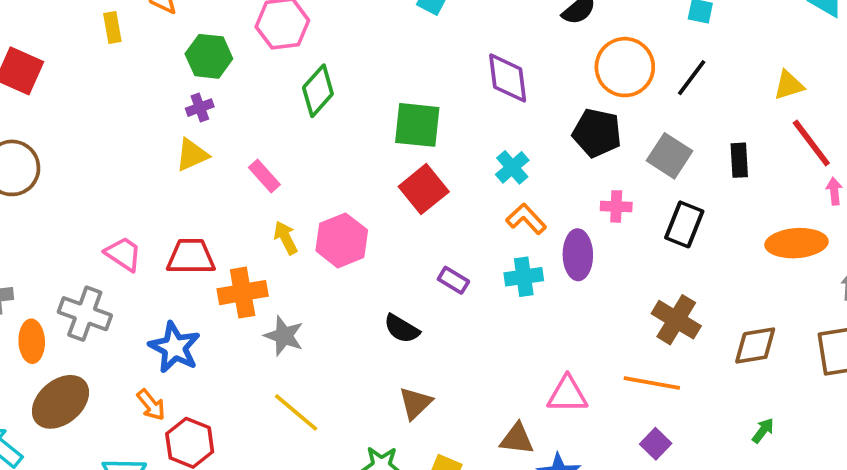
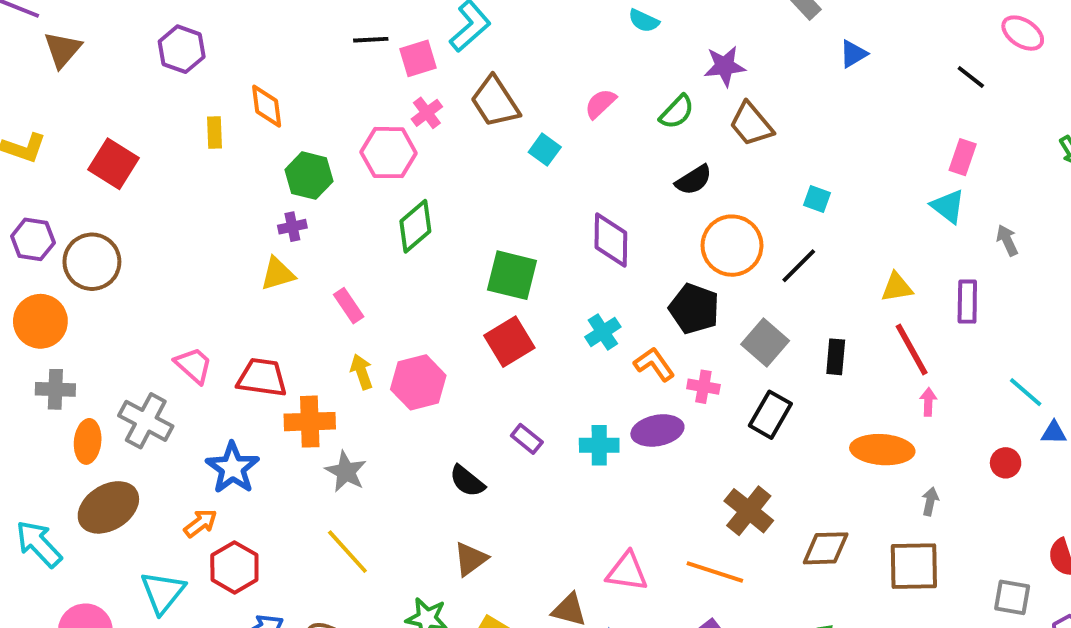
orange L-shape: (526, 219) -> (654, 364), moved
purple ellipse: (578, 255) -> (657, 430), turned 72
orange arrow: (151, 405) -> (200, 523), turned -96

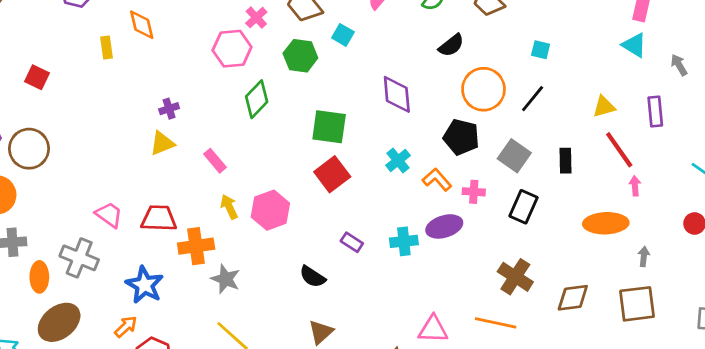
red square: (114, 164) -> (37, 77), size x0.7
green hexagon: (309, 176) -> (300, 56), moved

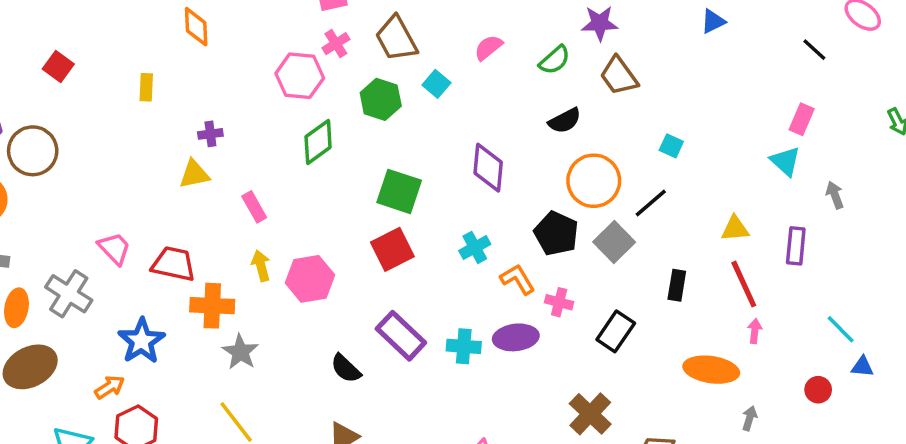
yellow rectangle: (107, 47) -> (146, 87), moved
gray square: (514, 156) -> (614, 242), moved
purple rectangle: (352, 242) -> (401, 336), size x1.8

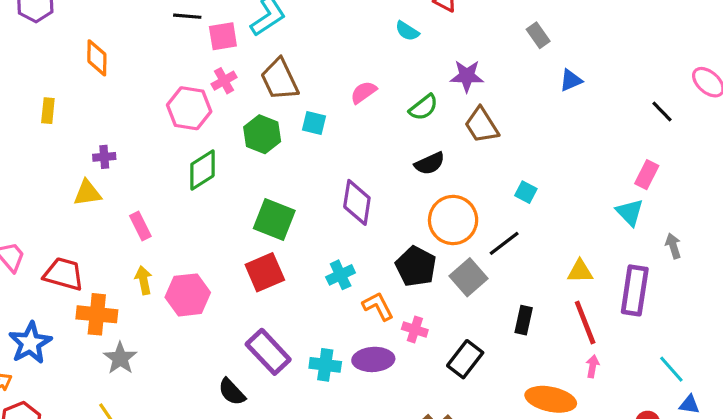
cyan square: (436, 84) -> (314, 123), turned -30
purple rectangle: (796, 246) -> (635, 290), size x1.4
black semicircle: (346, 368) -> (232, 392), moved

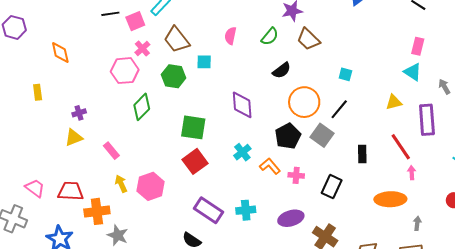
pink semicircle: (364, 92) -> (230, 36), turned -30
black pentagon: (416, 266) -> (288, 136), turned 30
yellow triangle: (580, 271) -> (394, 102), moved
purple ellipse: (373, 359) -> (291, 218), moved

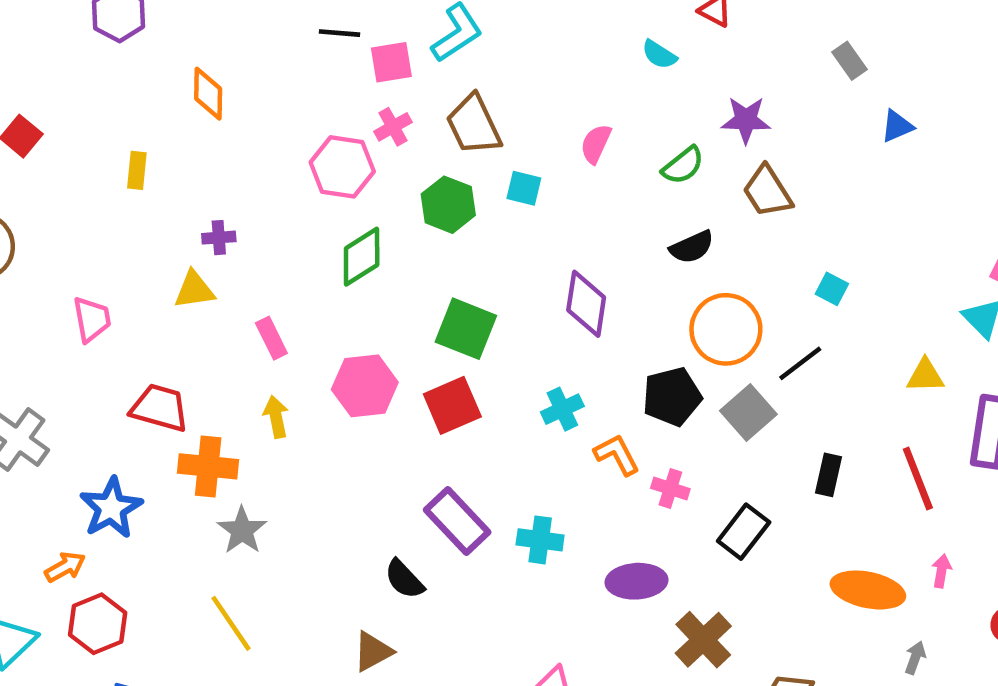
pink arrow: (412, 173) -> (941, 571), moved
pink hexagon: (151, 186) -> (365, 386), moved
pink trapezoid: (35, 188) -> (92, 319), moved, turned 30

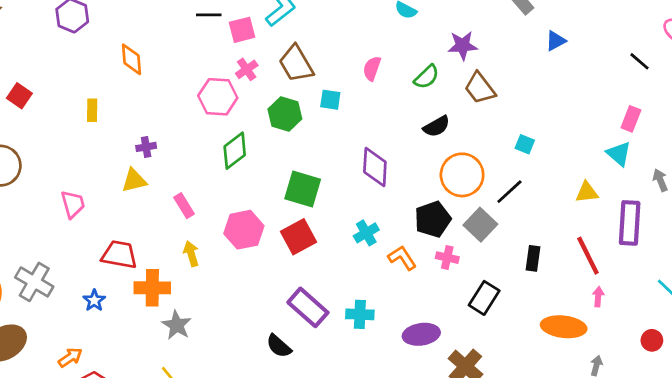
pink cross: (670, 489) -> (447, 258), moved
blue star: (111, 508) -> (94, 300), moved, size x0.6
pink arrow: (941, 571) -> (598, 297), moved

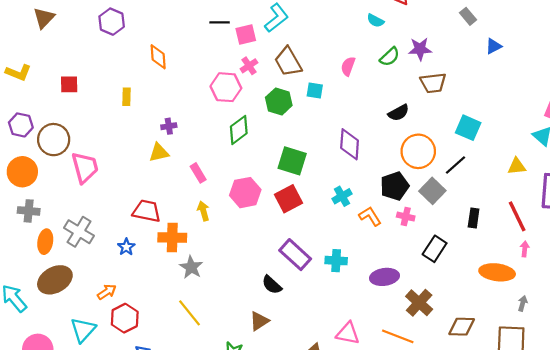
green semicircle: (427, 77) -> (390, 57), moved
brown trapezoid: (480, 88) -> (433, 83), turned -60
red square: (19, 96) -> (69, 84), turned -36
cyan square: (525, 144) -> (468, 128), size x1.6
pink trapezoid: (73, 204) -> (85, 167), moved, size x1.4

